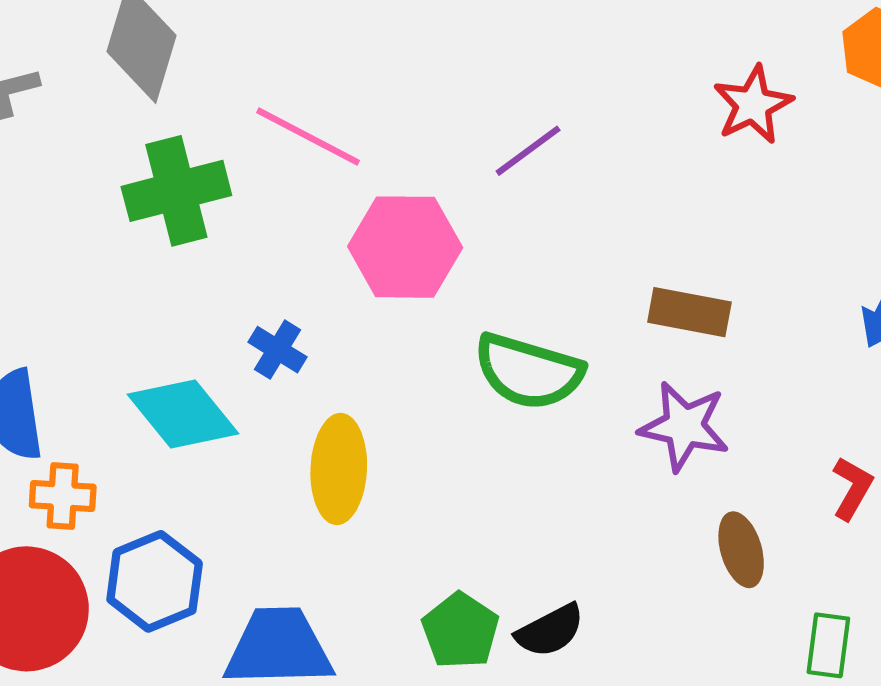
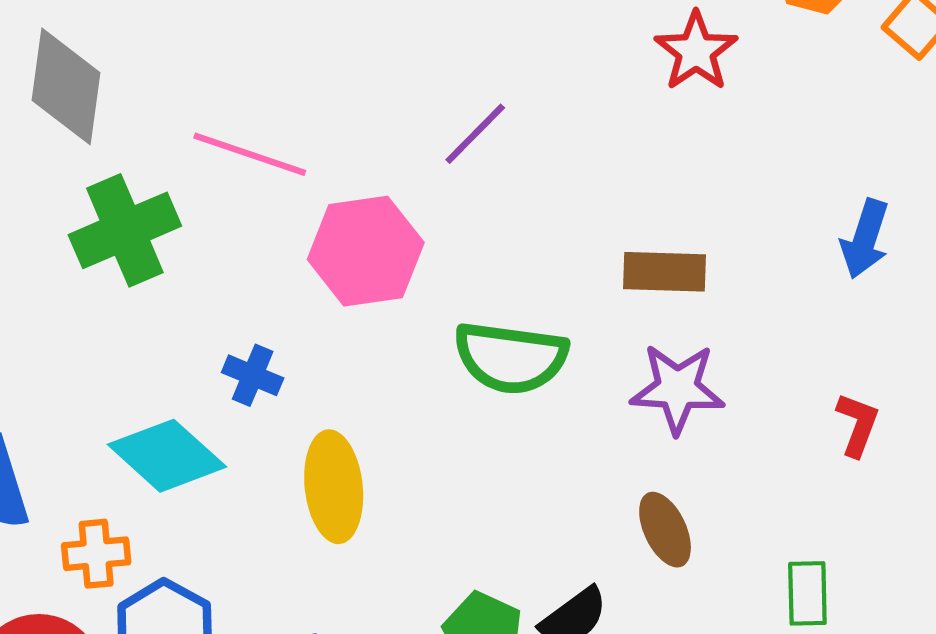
orange cross: (63, 496) -> (96, 554), moved
brown ellipse: (741, 550) -> (665, 530), moved
green rectangle: (828, 645) -> (807, 593), moved

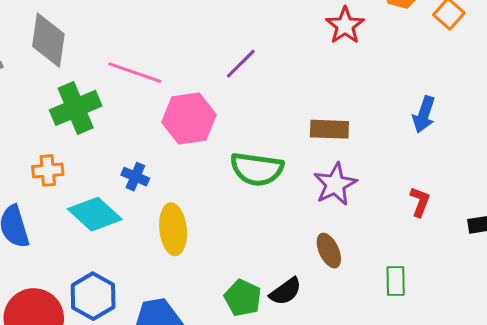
purple star: (677, 389) -> (335, 184), turned -30
orange cross: (96, 554) -> (48, 170), moved

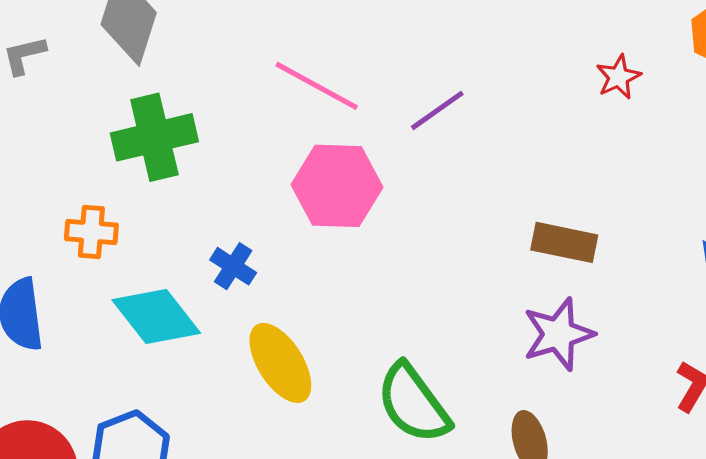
red star: (345, 26) -> (618, 77), size x0.7
pink line: (135, 73) -> (317, 86), moved
green semicircle: (257, 169) -> (413, 403), moved, turned 36
yellow ellipse: (173, 229) -> (280, 363), turned -36

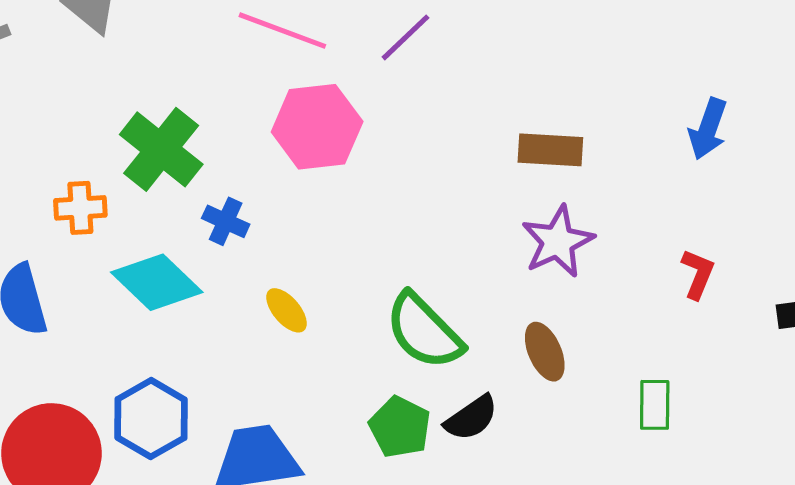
green cross: (154, 137) -> (161, 149), moved, turned -30
yellow ellipse: (280, 363) -> (287, 310), size x0.6

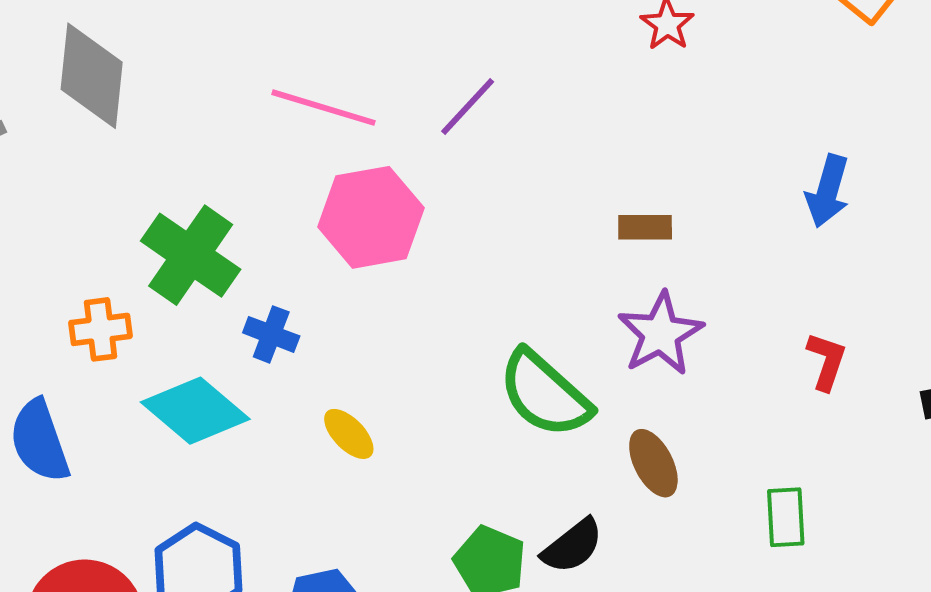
brown rectangle: (550, 150) -> (645, 227), size x0.7
green semicircle: (424, 331) -> (545, 394), moved

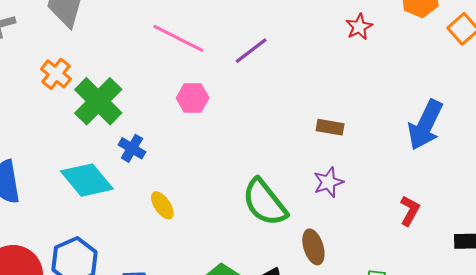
blue arrow: (828, 191) -> (425, 125), size x1.4
pink hexagon: (371, 217) -> (193, 98), size x0.6
orange cross: (101, 329) -> (56, 74), moved, turned 36
purple star: (660, 334) -> (328, 182), size x0.7

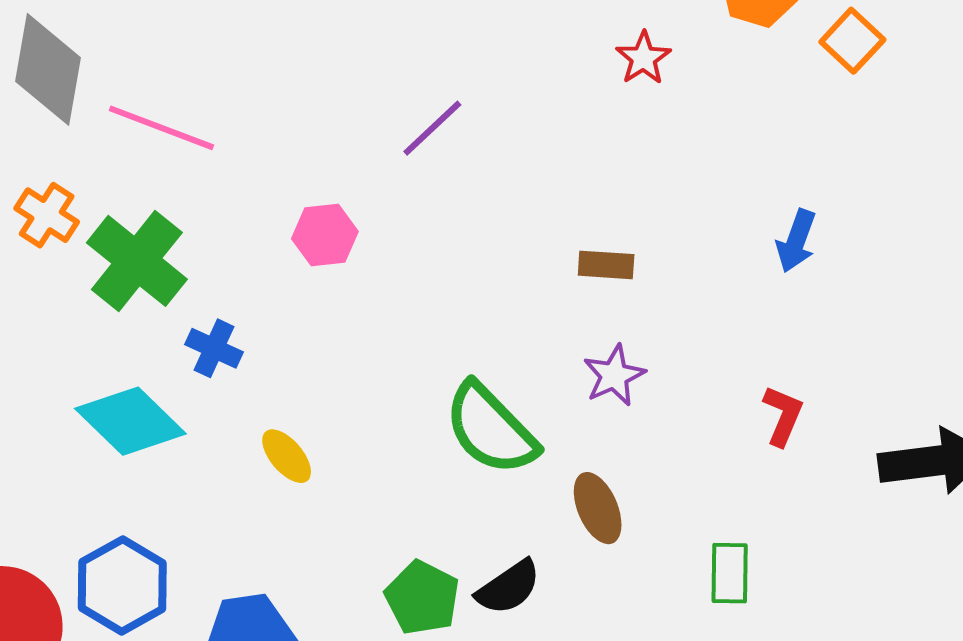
pink line: (178, 38) -> (161, 128), moved
blue arrow: (425, 125) -> (796, 241), size x0.6

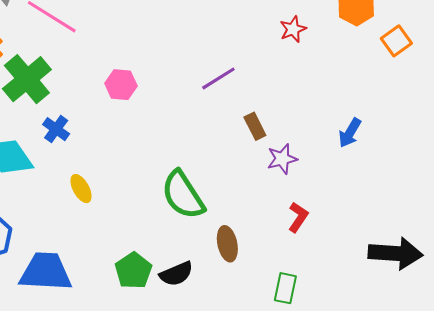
purple line: (432, 128) -> (218, 78), moved
brown rectangle: (606, 265) -> (255, 126), turned 48
purple star: (614, 375) -> (282, 159), moved
red L-shape: (783, 416) -> (298, 217), moved

